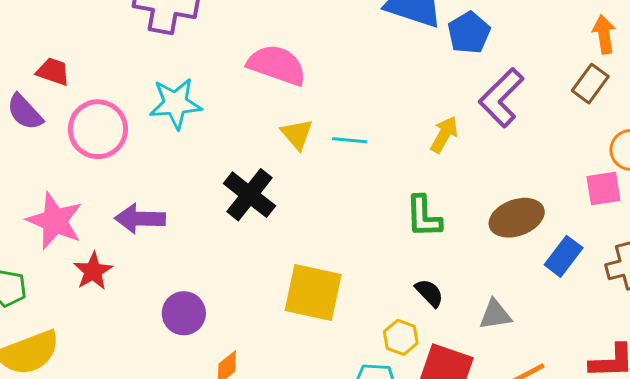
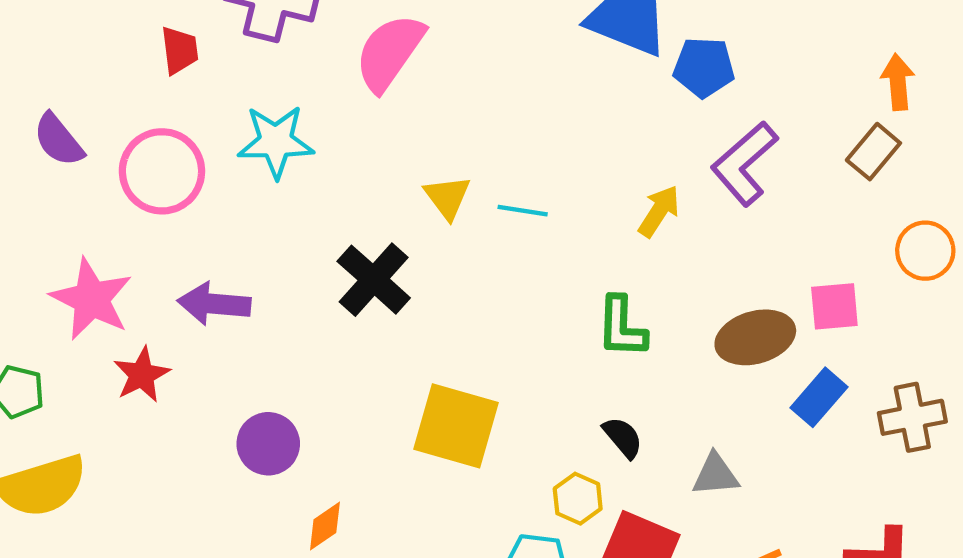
blue pentagon: (469, 33) -> (704, 67), turned 30
pink semicircle: (277, 65) -> (390, 52), moved, turned -78
red trapezoid: (53, 72) -> (180, 50), moved, turned 60
pink square: (603, 188) -> (834, 306), moved

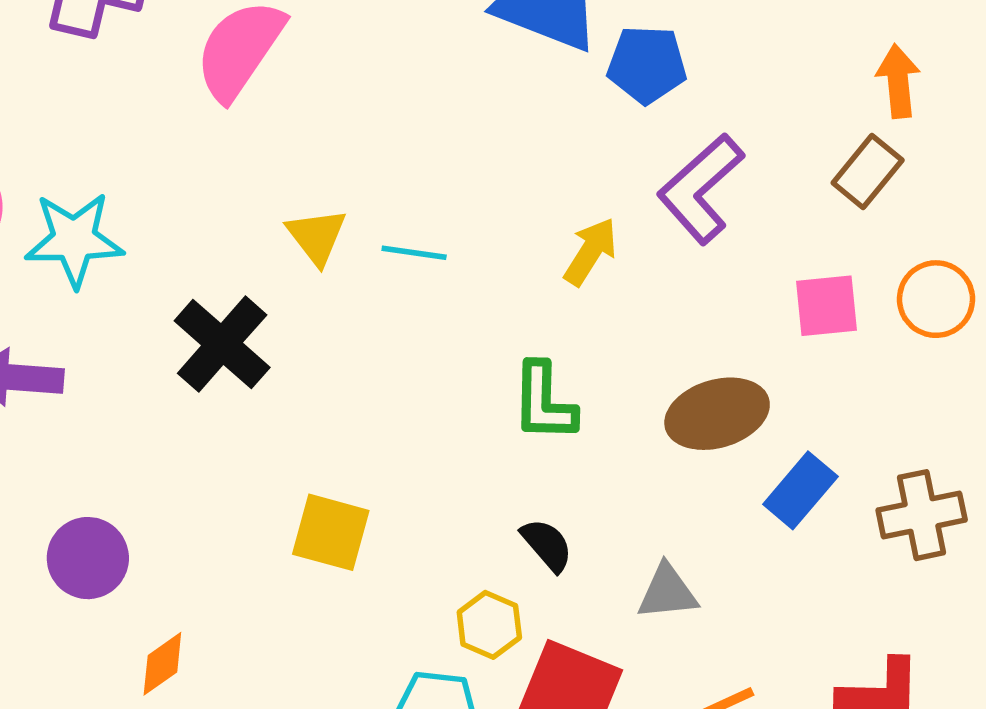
cyan star: (276, 142) -> (74, 240), moved
pink square: (834, 306) -> (826, 306), moved
yellow square: (456, 426) -> (331, 532), size x0.7

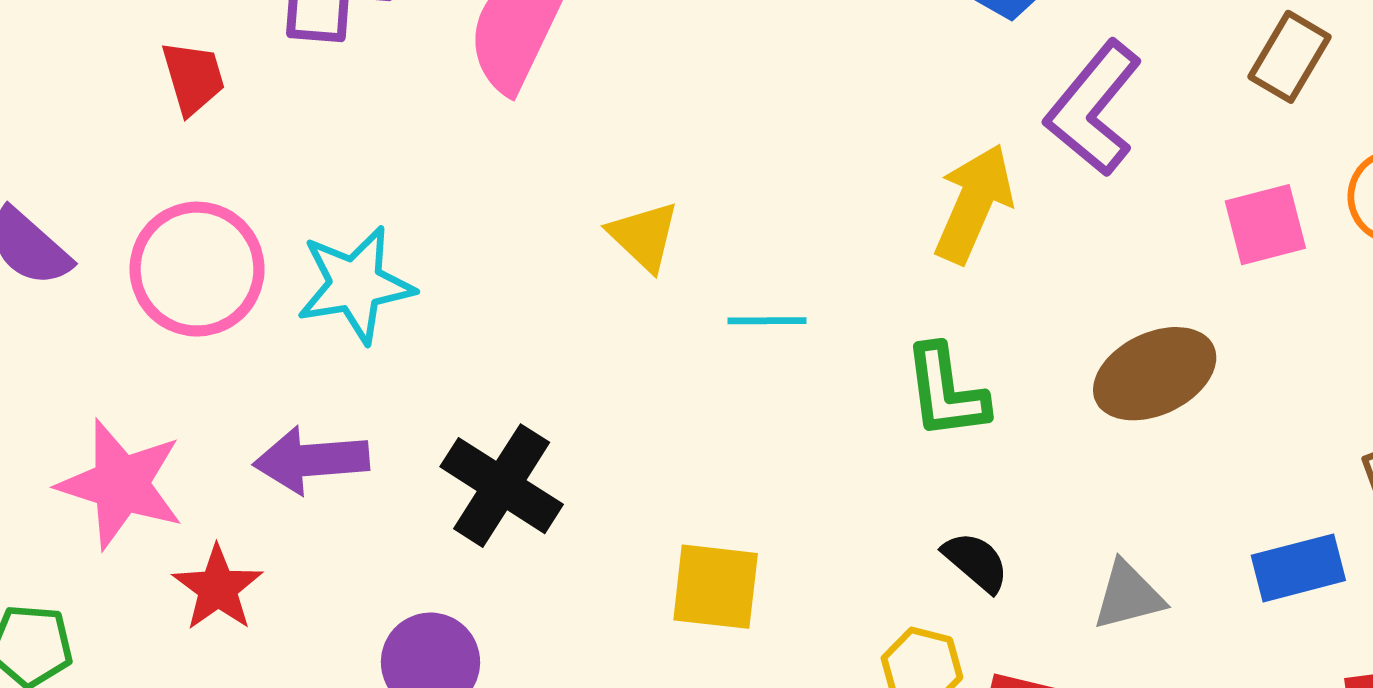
yellow arrow: (591, 252) -> (974, 204), size x1.4
cyan line: (414, 253) -> (767, 321), moved
black cross: (222, 344) -> (502, 486), moved
blue rectangle: (800, 490) -> (1298, 568), moved, turned 44

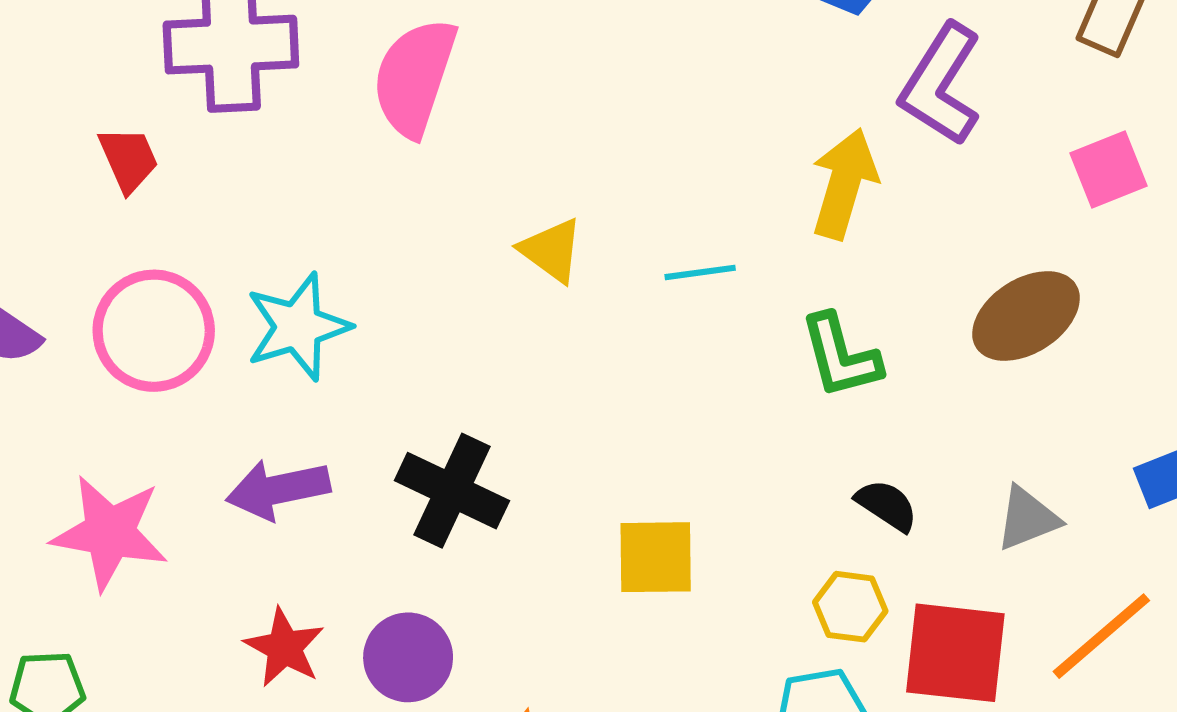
cyan line: (767, 321) -> (700, 272), moved
red star: (218, 588) -> (284, 648), moved

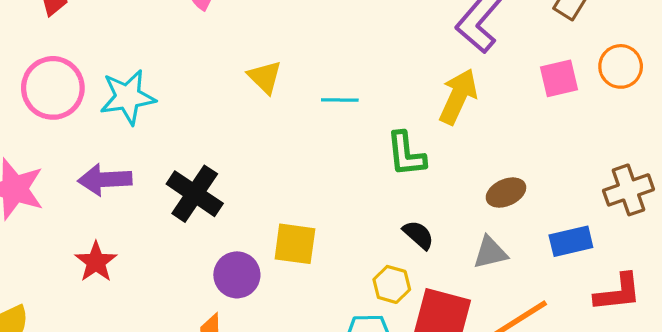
yellow arrow: (844, 184) -> (458, 97), moved
brown ellipse: (1026, 316) -> (506, 193), moved, size x0.7
purple circle: (408, 657) -> (237, 275), moved

